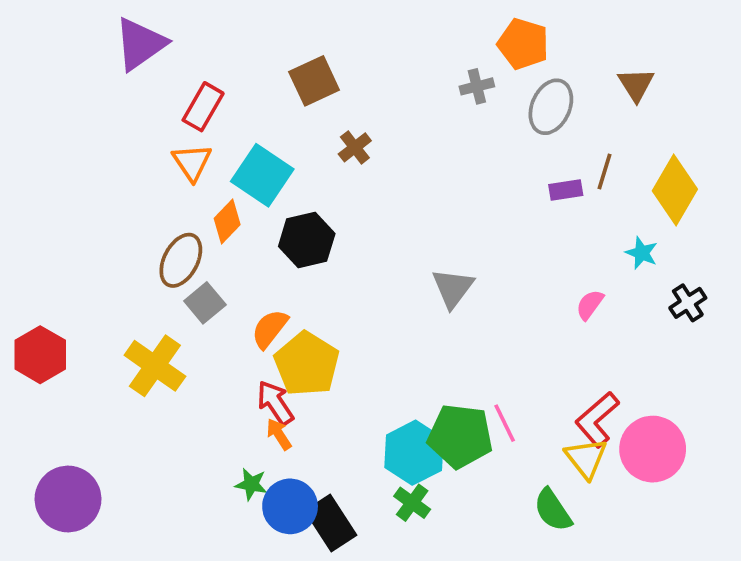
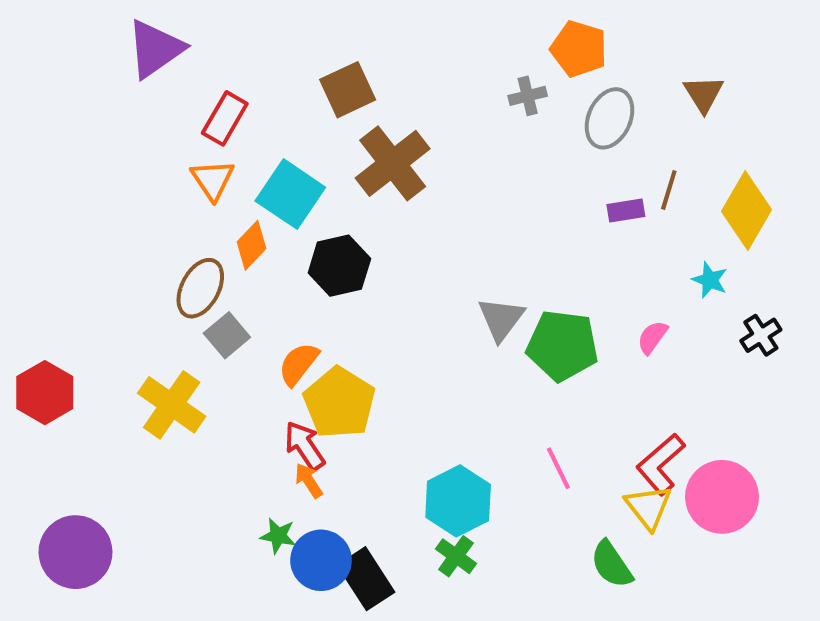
brown cross: (355, 147) -> (393, 163), size x2.0
green pentagon: (460, 436) -> (562, 345), moved

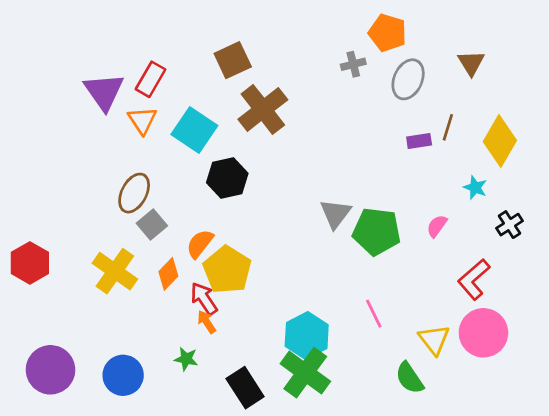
purple triangle: (155, 49) -> (104, 92), moved, turned -30
orange diamond: (251, 245) -> (168, 274), moved
red L-shape: (661, 464) -> (474, 279), moved
green cross: (456, 556) -> (305, 373), size x1.8
blue circle: (321, 560) -> (123, 375), moved

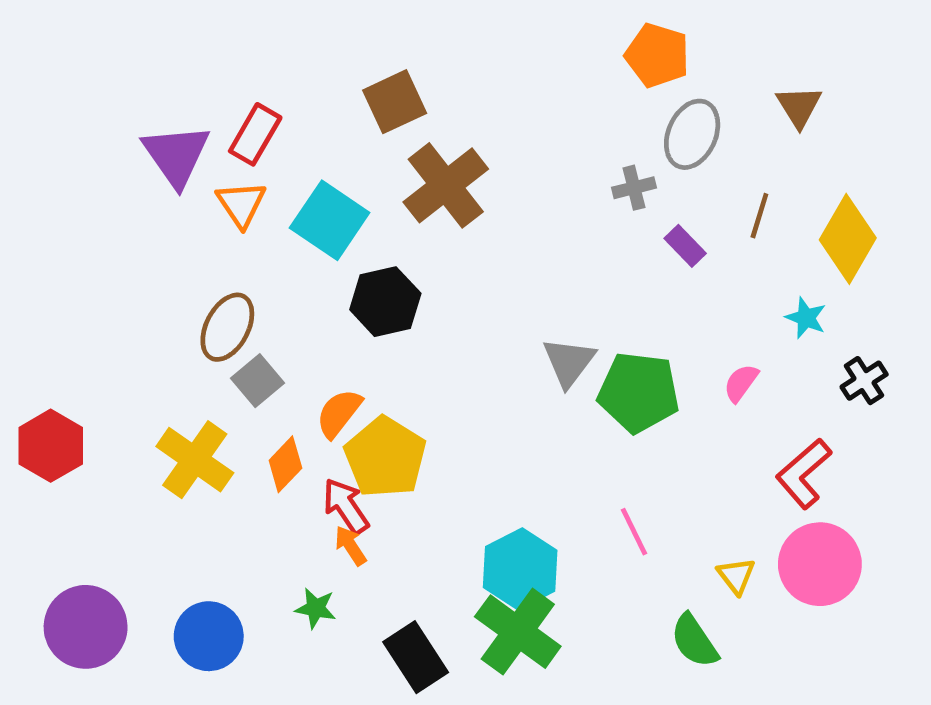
gray cross: (353, 64) -> (634, 188), moved
purple rectangle: (419, 141) -> (685, 246), moved, turned 55
yellow triangle: (434, 340) -> (736, 576), size x0.7

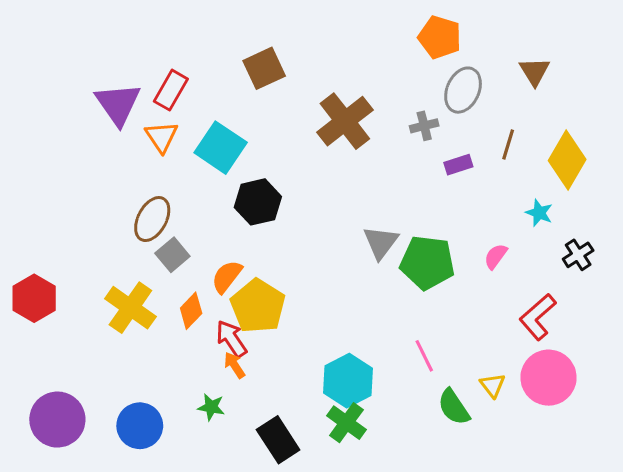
brown cross: (446, 185) -> (345, 121), moved
purple rectangle: (685, 246) -> (458, 165), turned -64
green cross: (518, 632) -> (346, 423), size x0.7
green semicircle: (694, 641) -> (454, 407), moved

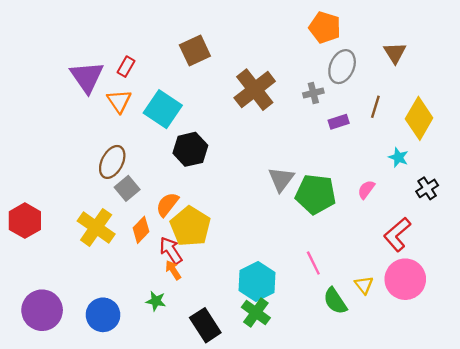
red rectangle: (171, 90) -> (126, 67), size x0.7

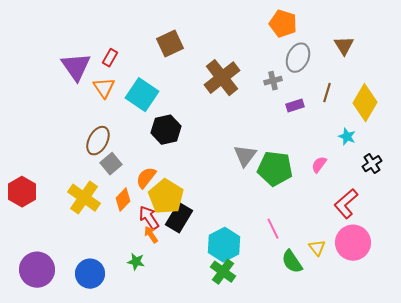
black rectangle: (205, 325) -> (179, 218), moved, turned 64

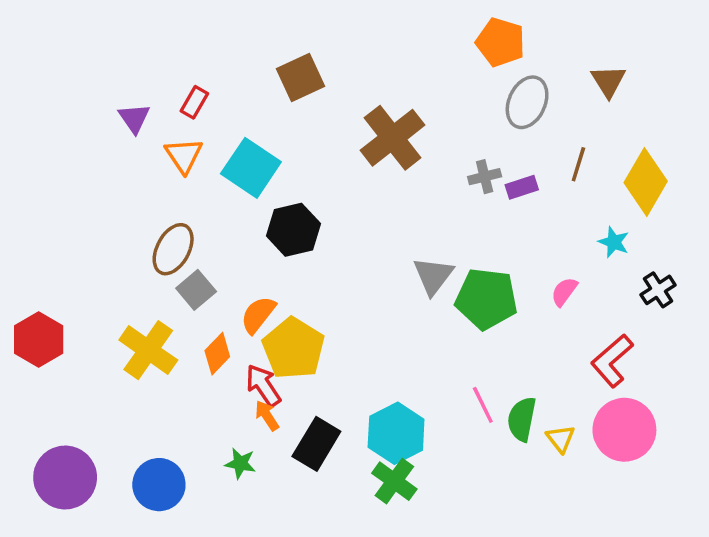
purple triangle: (76, 67) -> (134, 118), size x0.6
gray cross: (273, 81) -> (485, 177), moved
black rectangle: (179, 218) -> (316, 444), moved
green semicircle: (292, 262) -> (522, 419), moved, turned 45

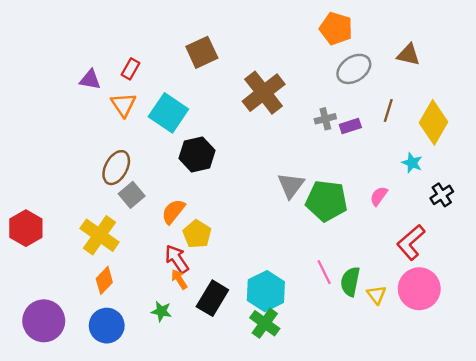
brown triangle: (608, 81) -> (409, 55), turned -45
gray ellipse: (527, 102) -> (354, 69), turned 32
purple triangle: (134, 118) -> (90, 80), turned -45
yellow pentagon: (293, 348) -> (197, 234), size x0.7
orange diamond: (217, 354) -> (104, 280), moved

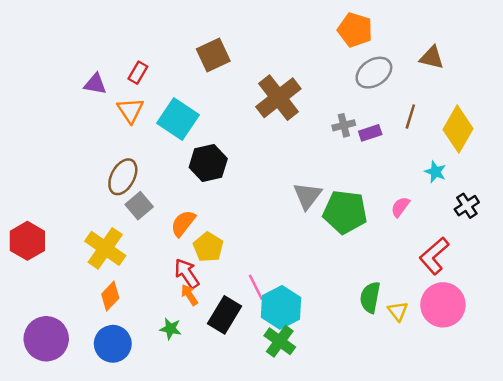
pink line: (324, 272) -> (256, 287), moved

